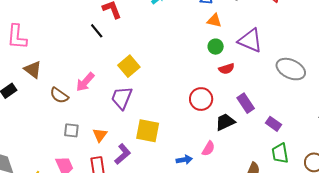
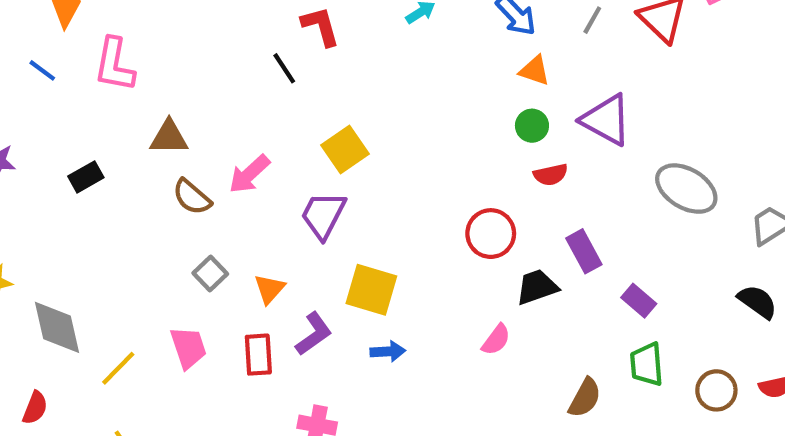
brown triangle: (33, 70) -> (169, 137), moved, turned -42
gray square: (71, 130) -> (210, 274), turned 35
blue arrow: (184, 160) -> (388, 351), moved

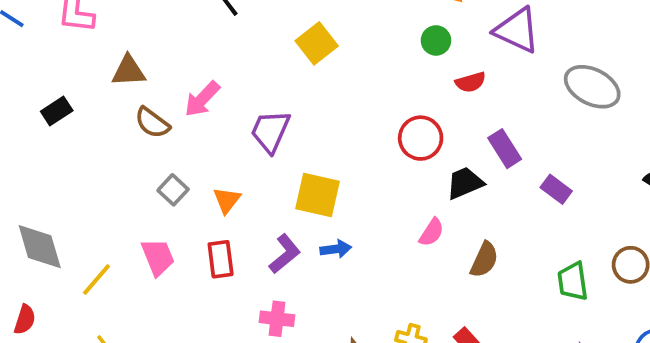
green circle: (532, 126) -> (436, 40), moved
yellow square: (345, 149) -> (317, 43), moved
purple L-shape: (314, 334) -> (285, 254), moved
green trapezoid: (647, 364) -> (573, 281), moved
brown semicircle: (585, 398) -> (484, 260), moved

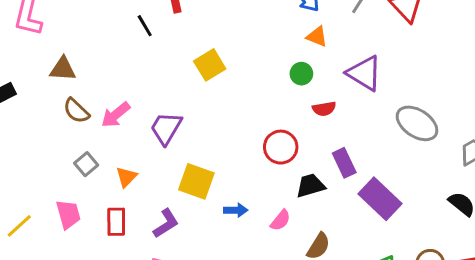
pink arrow: (202, 99) -> (116, 115), moved
purple rectangle: (556, 189) -> (380, 199), size x1.8
blue arrow: (336, 249) -> (236, 210), moved

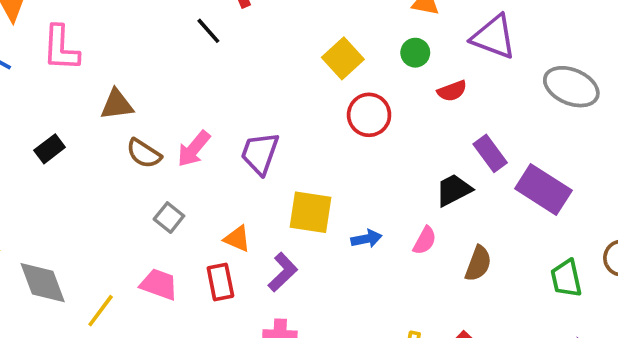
yellow square: (210, 65) -> (343, 58), moved
red circle: (281, 147) -> (369, 115), moved
orange triangle: (126, 177) -> (237, 239), moved, turned -40
pink trapezoid: (68, 214) -> (159, 284), turned -44

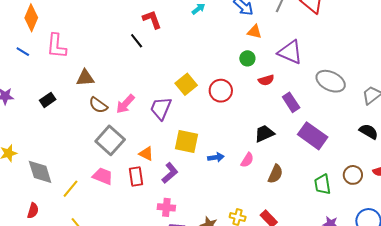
yellow square: (343, 58) -> (186, 84), moved
purple rectangle: (490, 153) -> (291, 102), moved
gray square: (169, 218) -> (110, 140), size x1.8

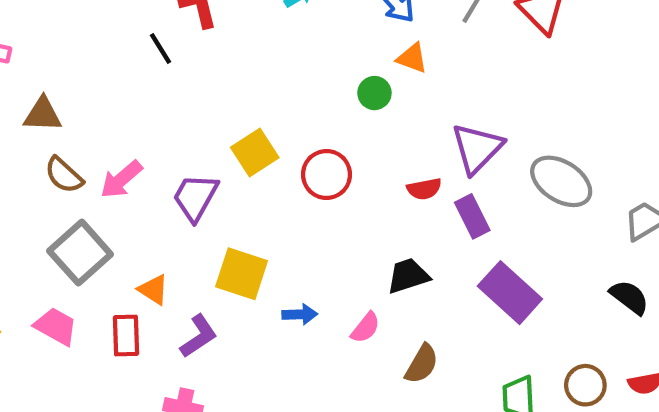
purple triangle: (290, 52) -> (477, 148), moved, turned 44
green circle: (247, 58) -> (374, 93), moved
red semicircle: (266, 80) -> (424, 189), moved

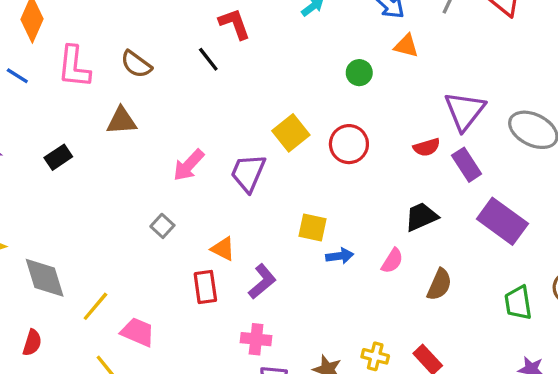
green circle: (374, 93) -> (359, 73), moved
brown semicircle: (64, 175) -> (136, 64), moved
gray square: (80, 253) -> (162, 226), size x0.5
yellow square: (242, 274) -> (312, 227), moved, size x0.7
pink trapezoid: (56, 326) -> (138, 332), moved

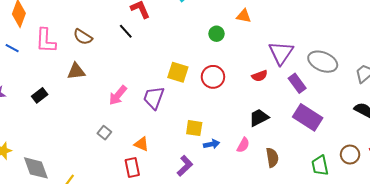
yellow square: (291, 133) -> (178, 72), turned -30
purple rectangle: (467, 165) -> (297, 83), moved
purple L-shape: (262, 281) -> (185, 166), moved
brown semicircle: (439, 285) -> (272, 158), turned -30

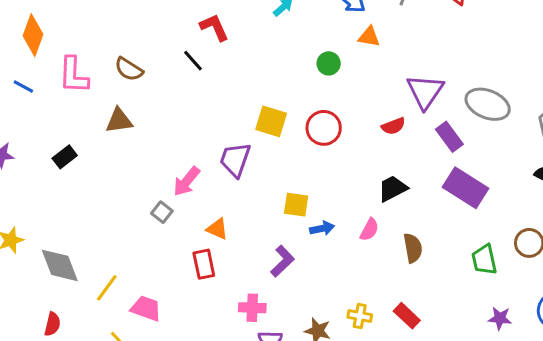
pink arrow: (118, 95) -> (187, 181), moved

